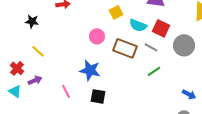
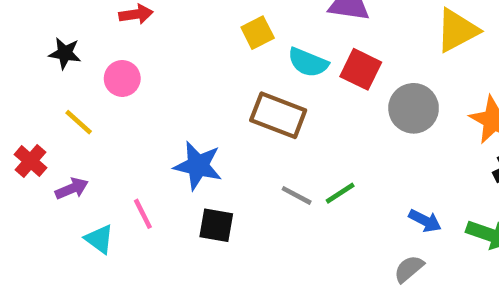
pink circle: (97, 36) -> (122, 78), moved
gray line: (151, 47) -> (297, 195), moved
green line: (154, 71) -> (340, 193), moved
cyan triangle: (15, 91) -> (99, 239), moved

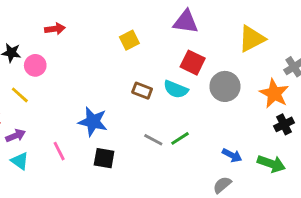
cyan semicircle: (308, 62) -> (176, 89), moved
pink circle: (122, 78) -> (35, 65), moved
brown rectangle: (278, 115) -> (142, 91), size x0.6
cyan triangle: (99, 239) -> (20, 161), moved

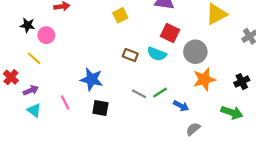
orange star: (274, 93) -> (204, 79), moved, turned 30
blue arrow: (232, 155) -> (181, 106), moved

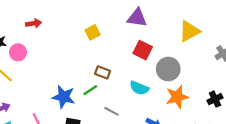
cyan semicircle: (157, 54) -> (139, 88), moved
green line: (160, 93) -> (90, 90), moved

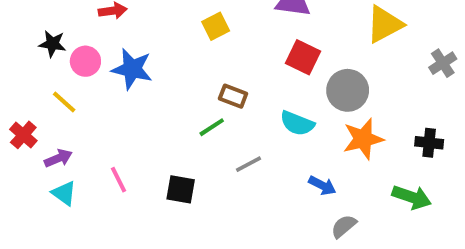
blue star: (64, 97) -> (132, 69), moved
black cross: (215, 99) -> (429, 143), turned 32
gray line: (111, 111) -> (249, 164), turned -56

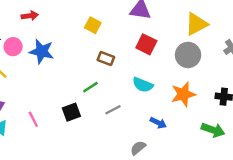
yellow square: (216, 26) -> (93, 25), turned -35
gray circle: (348, 90) -> (188, 55), moved
brown rectangle: (233, 96) -> (106, 59), moved
black square: (181, 189) -> (71, 112), moved, turned -30
gray semicircle: (344, 226) -> (138, 148), moved

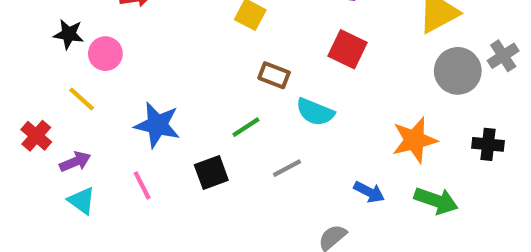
blue star: (42, 51) -> (157, 125), moved
gray circle: (188, 55) -> (458, 71), moved
cyan semicircle: (143, 85) -> (315, 112), moved
green arrow: (213, 130) -> (436, 201), moved

